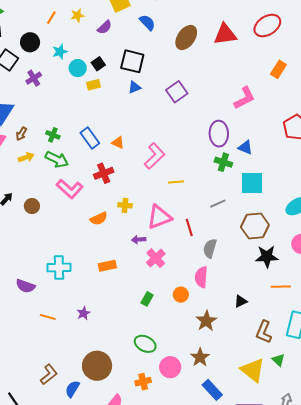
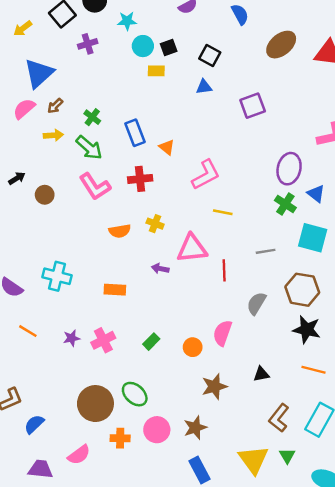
black square: (132, 61) -> (210, 56), size x0.7
gray semicircle: (210, 248) -> (256, 303), moved
pink cross: (156, 258) -> (103, 340), moved
brown circle: (97, 366) -> (95, 404), moved

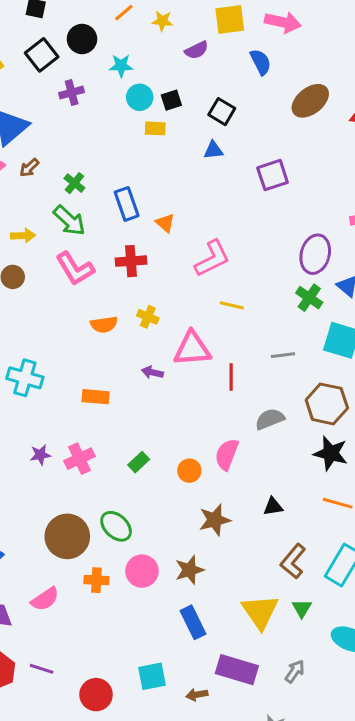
yellow arrow: (53, 135) -> (23, 236), moved
gray semicircle: (256, 303) -> (270, 419), turned 35

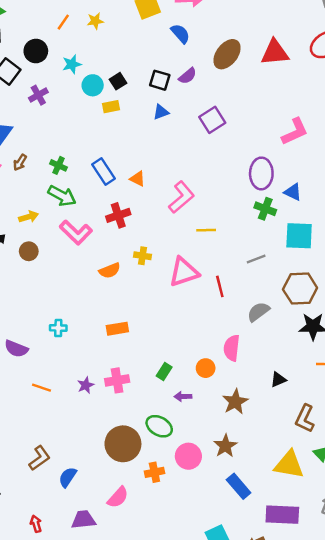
purple semicircle: (197, 50) -> (188, 76), moved
purple arrow: (152, 372) -> (183, 396), moved
cyan cross: (25, 378) -> (58, 328), size x0.6
pink cross: (79, 459) -> (117, 380), turned 30
yellow triangle: (260, 612) -> (289, 465), turned -32

